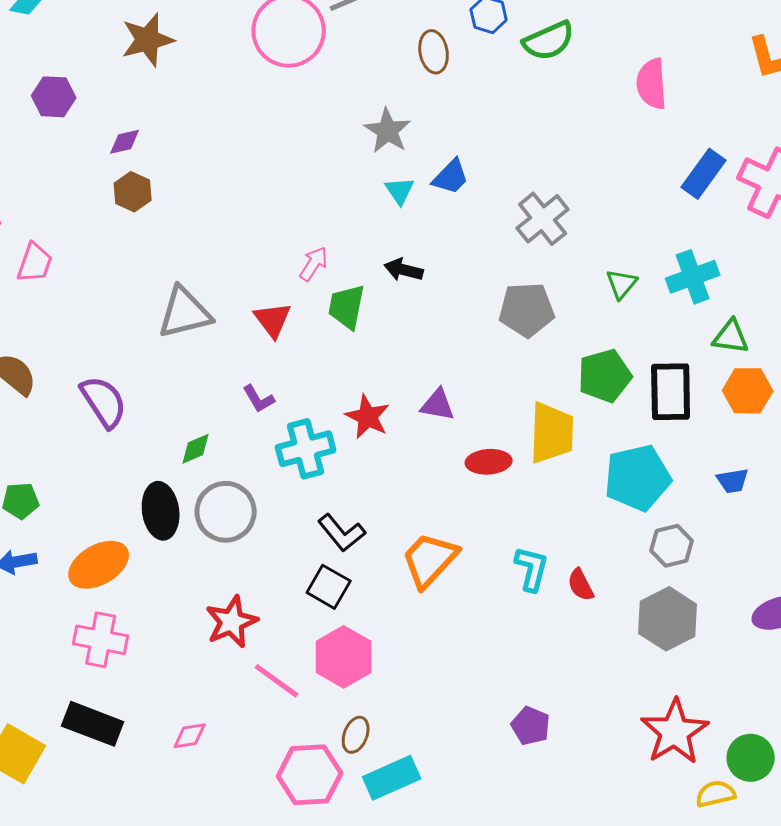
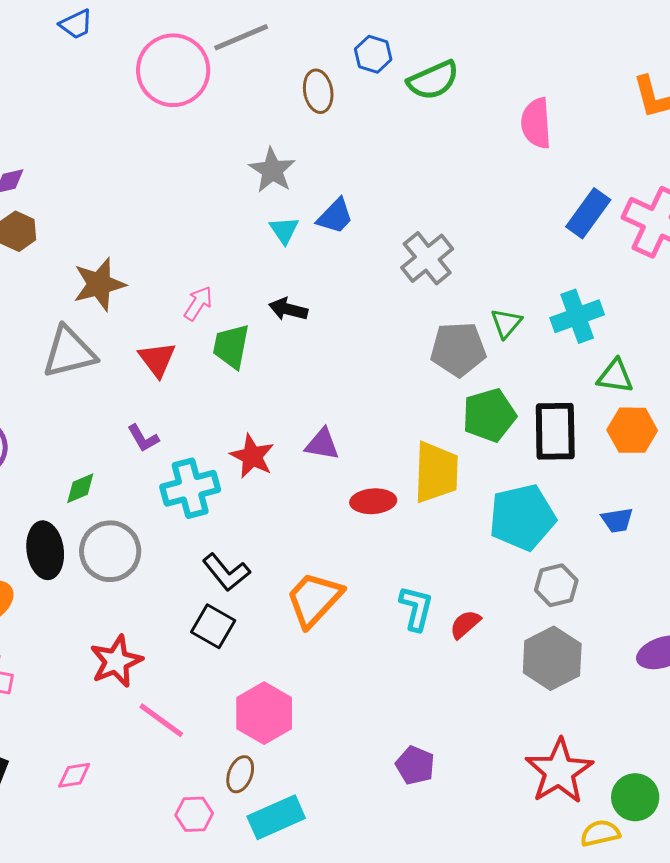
brown star: (148, 40) -> (99, 284), moved
gray pentagon: (527, 310) -> (458, 349), moved
red semicircle: (581, 585) -> (465, 624), turned 76
pink hexagon: (344, 657) -> (264, 713), moved
pink hexagon: (310, 775) -> (194, 814), size x0.6

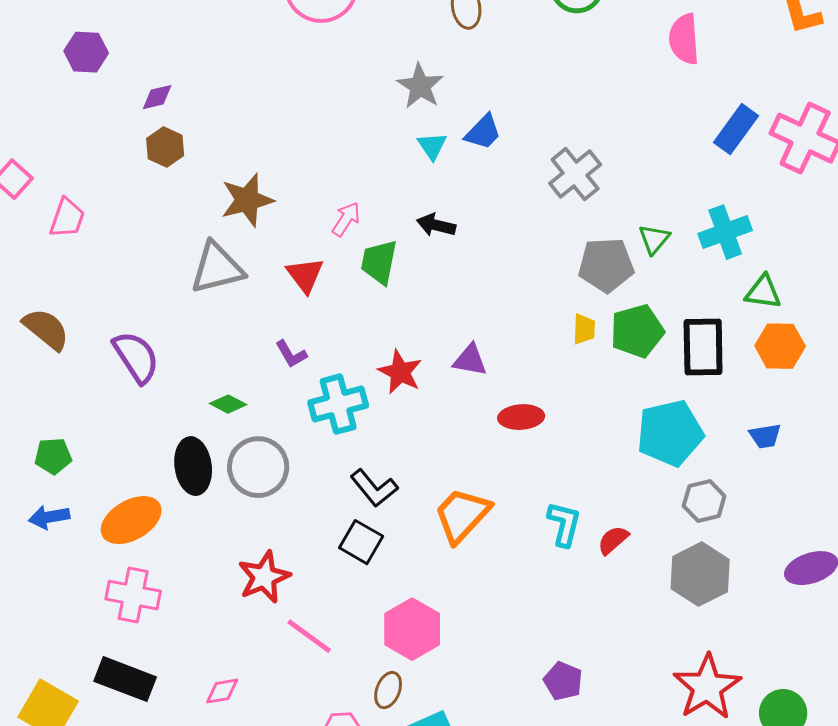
yellow trapezoid: (436, 472) -> (584, 329), moved, size x0.5
green diamond: (80, 488) -> (228, 404), turned 51

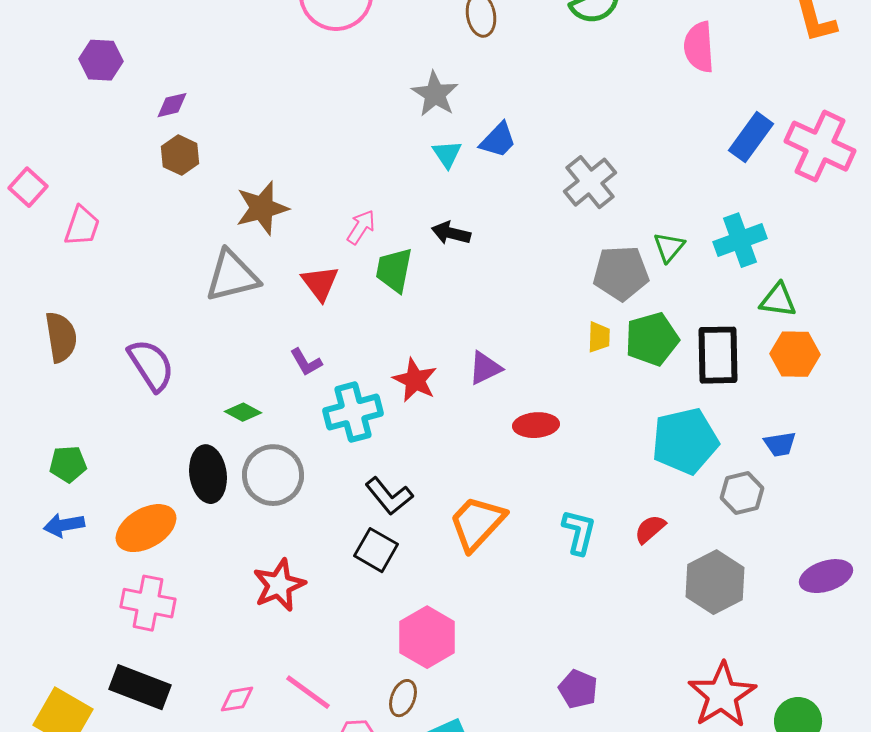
brown semicircle: (46, 329) -> (61, 337), turned 42
purple triangle: (470, 360) -> (485, 368), turned -36
gray hexagon: (704, 501) -> (742, 493), moved
red semicircle: (613, 540) -> (650, 529), moved
pink line: (309, 636) -> (308, 692), moved

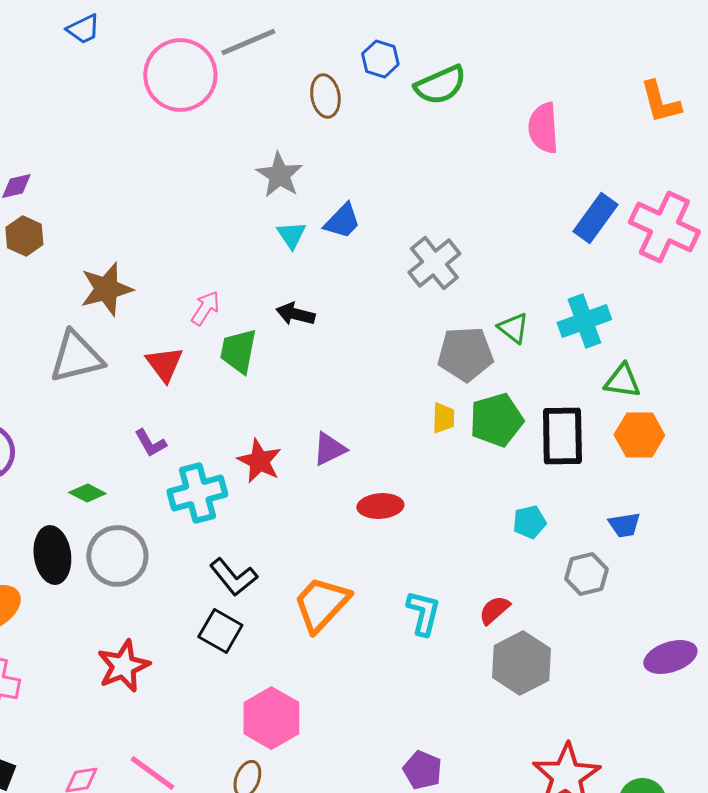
green triangle: (669, 247) -> (513, 328), turned -32
cyan pentagon: (685, 441) -> (529, 522), size x0.5
gray hexagon: (715, 582) -> (521, 663), moved

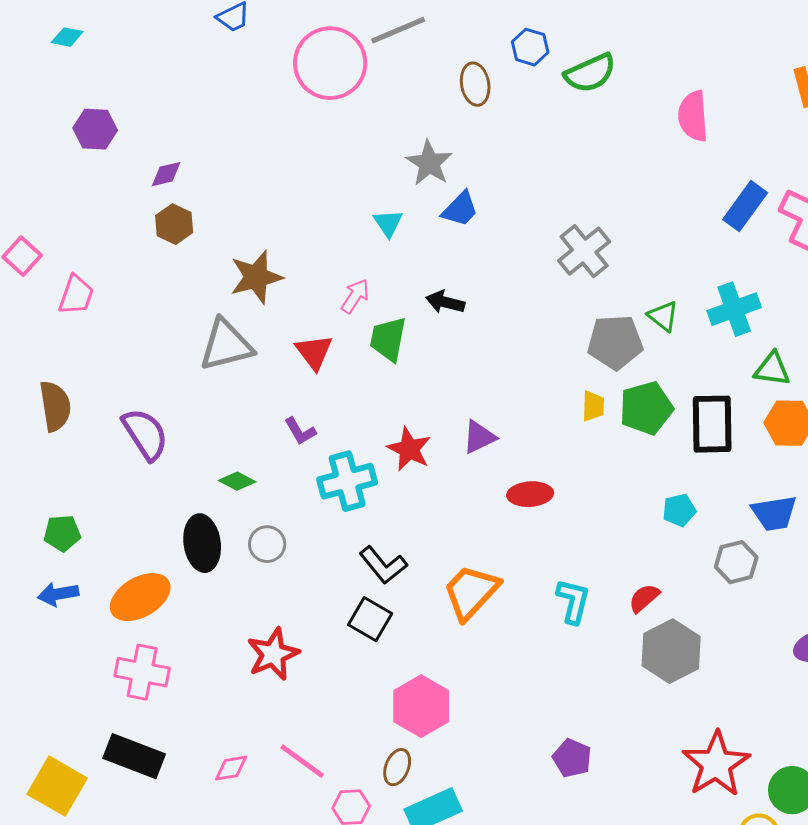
blue trapezoid: (342, 221) -> (460, 209), moved
cyan triangle: (291, 235) -> (388, 223), moved
blue trapezoid: (624, 525) -> (774, 513), size x1.4
gray circle: (117, 556) -> (267, 544), size x0.6

